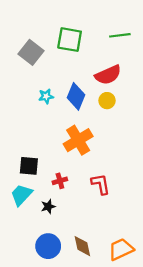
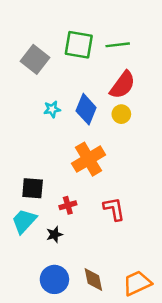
green line: (120, 35) -> (118, 45), moved
red semicircle: (108, 75) -> (123, 85), turned -30

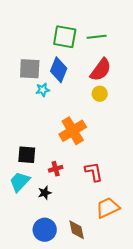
gray square: (35, 59) -> (30, 69), moved, turned -35
blue diamond: (86, 109) -> (59, 70), moved
orange trapezoid: (137, 283) -> (108, 208), moved

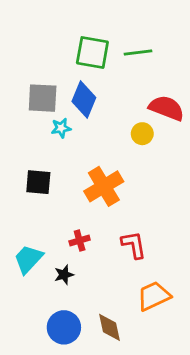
red semicircle: (101, 70) -> (166, 108), moved, turned -105
black square: (27, 155) -> (38, 182), moved

